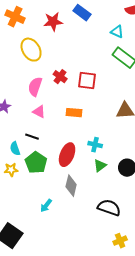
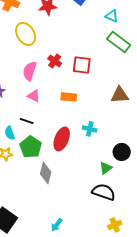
green triangle: (100, 166) -> (106, 168), moved
gray diamond: (71, 186) -> (46, 173), moved
cyan arrow: (46, 206) -> (57, 225), moved

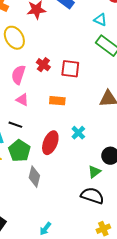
cyan cross: (90, 129) -> (78, 133), turned 32

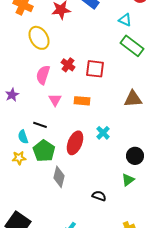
pink triangle: (22, 100) -> (55, 100), moved, turned 32
green triangle: (94, 172) -> (128, 180), moved
black semicircle: (92, 196) -> (99, 196), moved, size x0.6

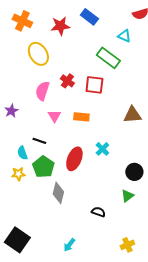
green rectangle: (132, 46) -> (108, 58), moved

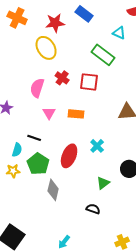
yellow ellipse: (38, 54) -> (46, 48), moved
cyan semicircle: (22, 153) -> (17, 150), turned -144
green triangle: (127, 196) -> (103, 183), moved

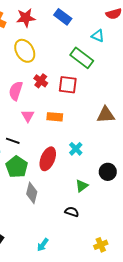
red star: (55, 23) -> (26, 18), moved

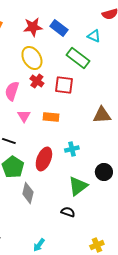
blue rectangle: (63, 17) -> (59, 28), moved
red star: (26, 18) -> (33, 27), moved
yellow ellipse: (25, 51) -> (32, 58), moved
cyan cross: (76, 149) -> (72, 149), turned 32
green triangle: (82, 186) -> (78, 186), size x1.5

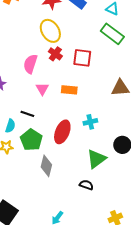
green rectangle: (78, 58) -> (112, 34), moved

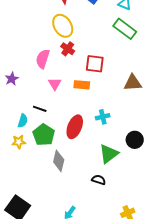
red square: (82, 58) -> (95, 64), moved

